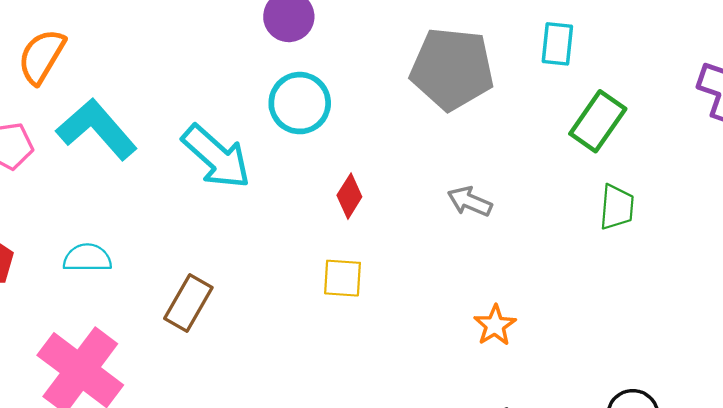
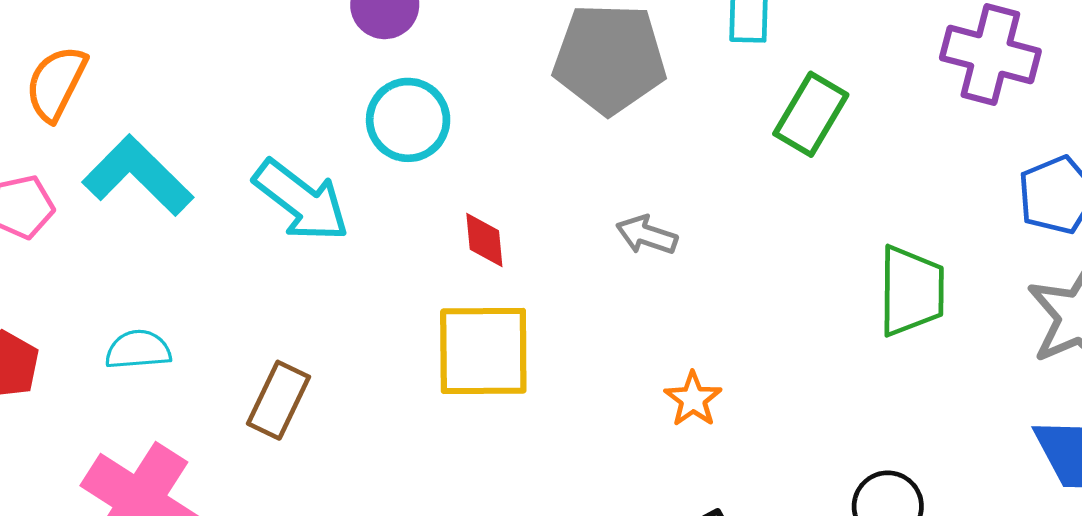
red diamond: (349, 196) -> (484, 240), turned -33
green trapezoid: (617, 207) -> (911, 291), moved, size x1.5
yellow square: (342, 278) -> (483, 351), size x1.8

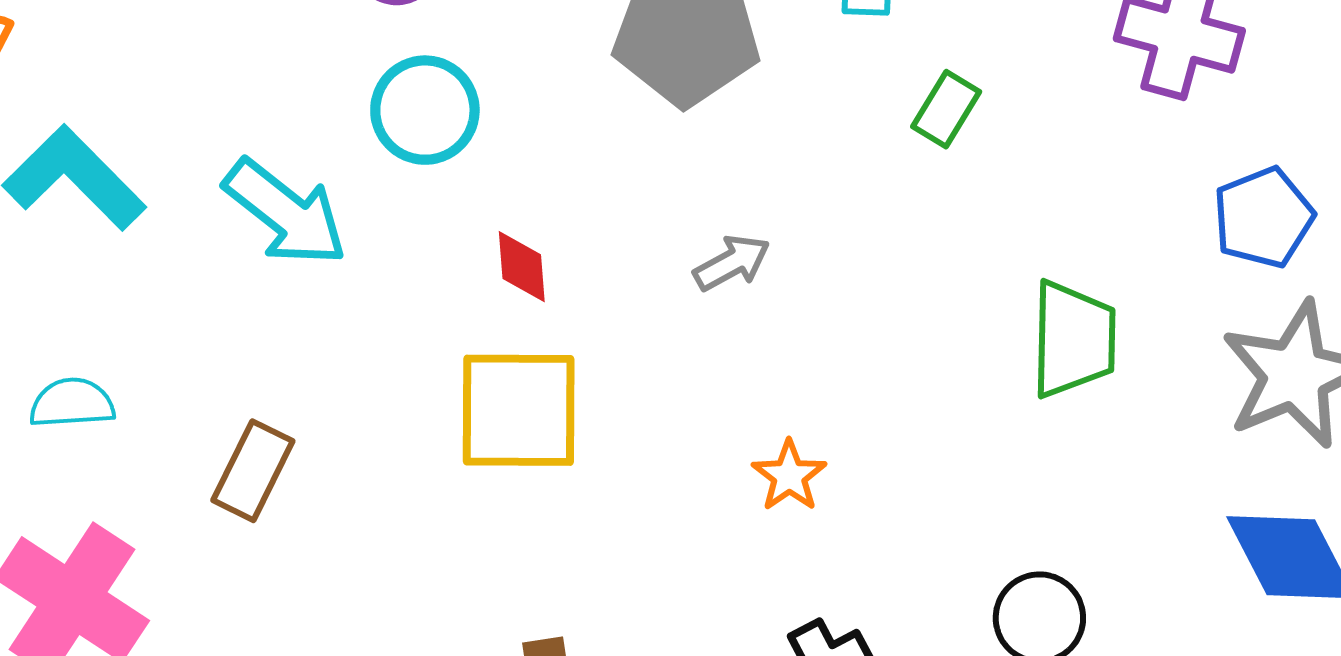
green rectangle: (811, 114) -> (946, 109), size x0.7
gray arrow: (647, 235) -> (732, 263), turned 132

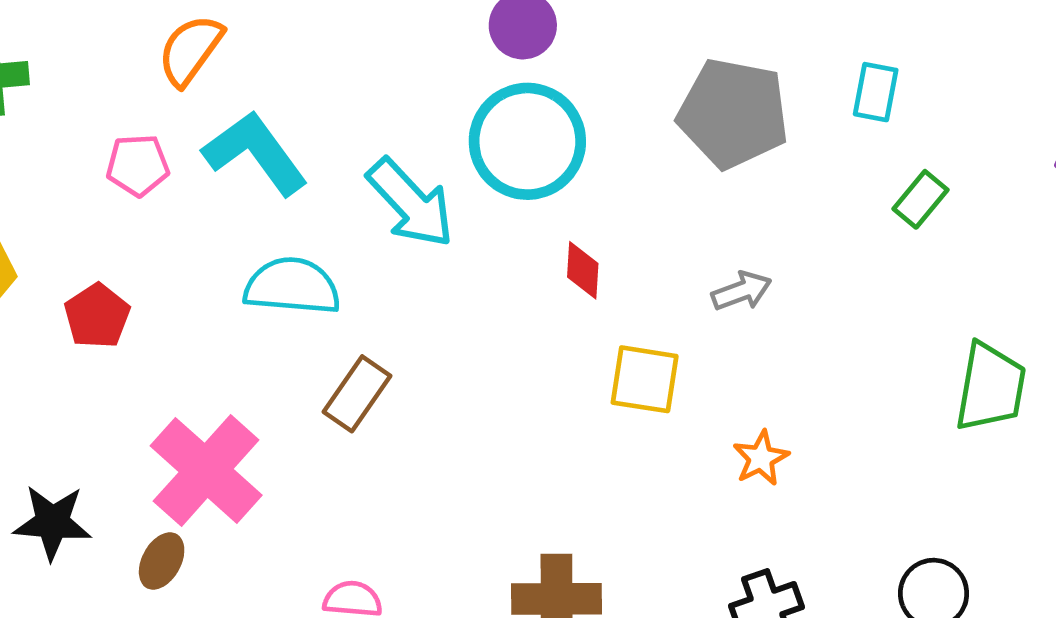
cyan circle: (425, 110) -> (527, 141), size x1.4
cyan semicircle: (72, 403) -> (292, 286), moved, size x1.5
yellow square: (519, 410) -> (645, 379), moved, size x0.7

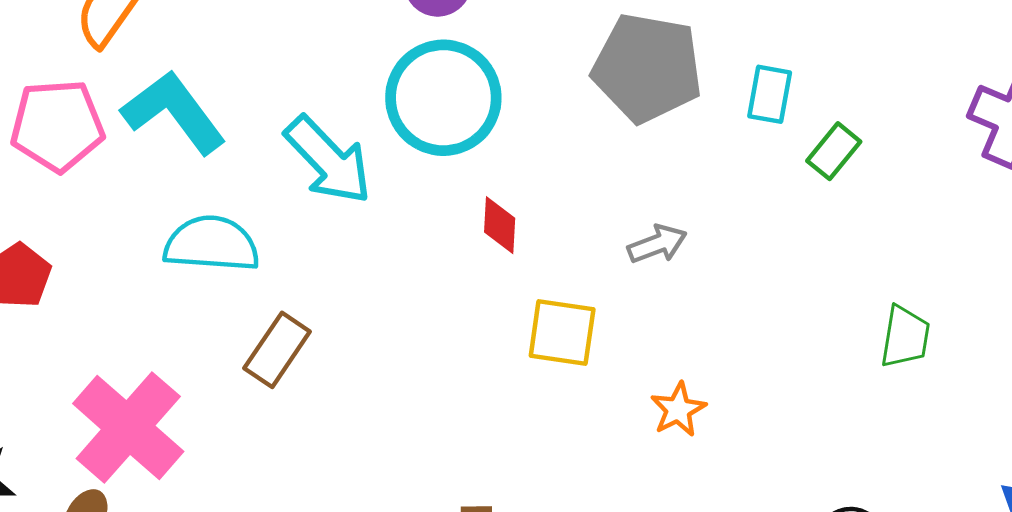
cyan rectangle: (876, 92) -> (770, 94), moved
pink pentagon: (138, 165) -> (57, 126), size x1.5
green trapezoid: (990, 387) -> (905, 337), size x0.7

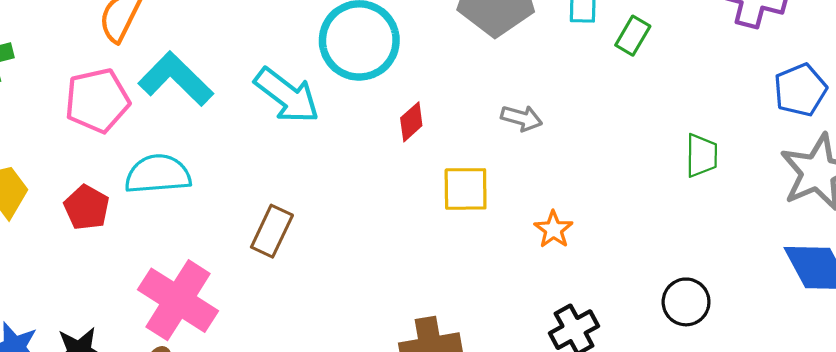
red diamond: (500, 225) -> (411, 122), turned 54
cyan semicircle: (212, 244) -> (158, 174), moved
gray arrow: (657, 244) -> (522, 118), turned 45

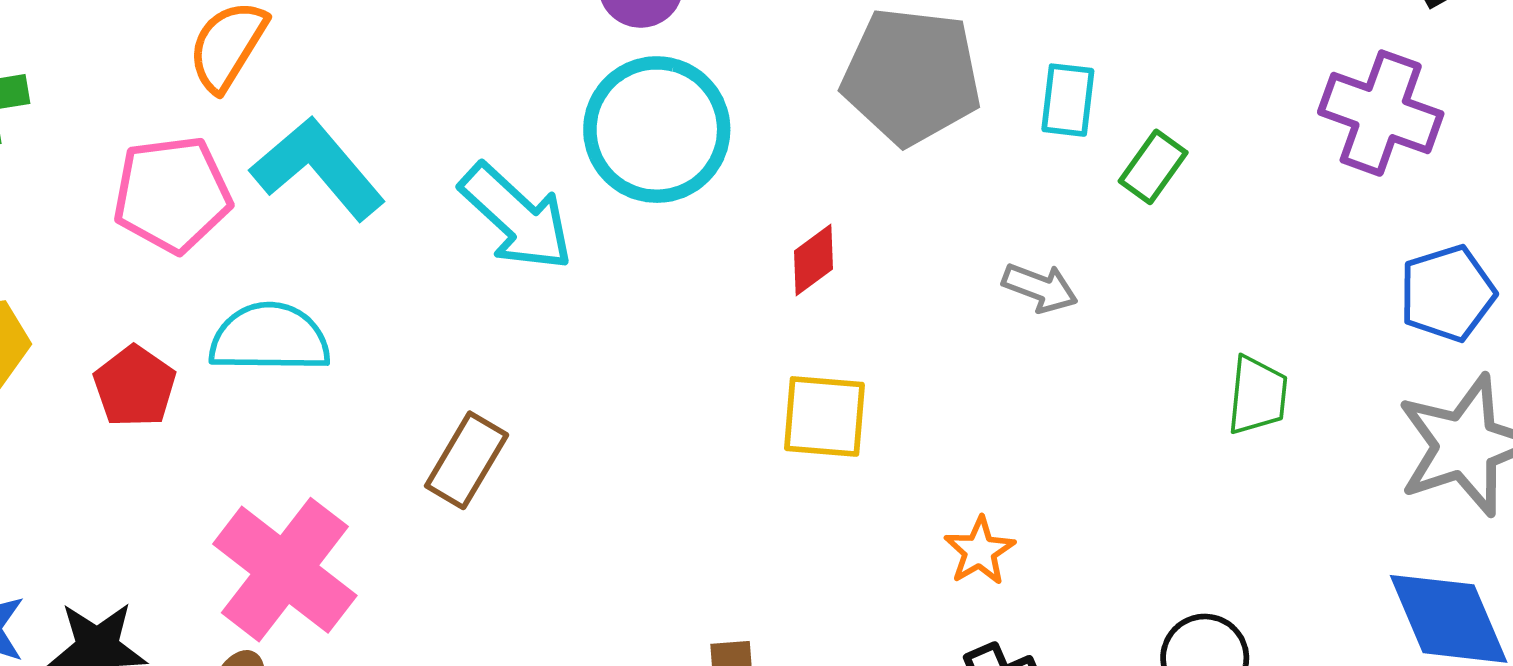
gray arrow: (522, 118) -> (1040, 288), moved
red diamond: (411, 122) -> (814, 260), moved
orange star: (553, 229) -> (980, 551), moved

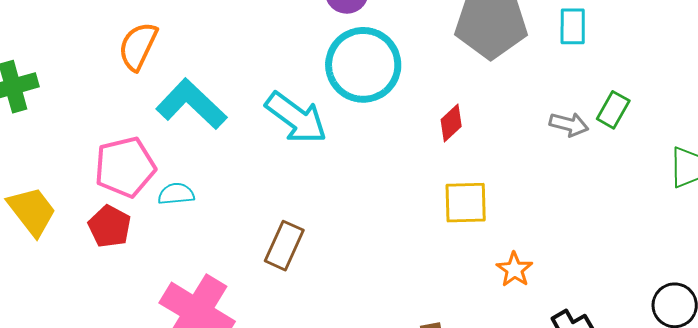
green rectangle: (1153, 167) -> (613, 110), moved
pink pentagon: (172, 194) -> (125, 167), moved
cyan semicircle: (270, 338) -> (176, 194), size x0.6
orange star: (980, 551) -> (514, 270), moved

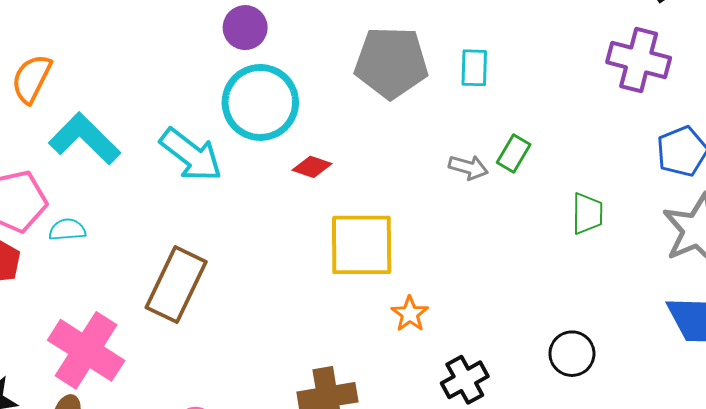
red diamond: (451, 123) -> (312, 167), moved, turned 60
yellow square: (466, 203) -> (362, 245), size x1.5
brown rectangle: (284, 246) -> (176, 285), size x1.5

